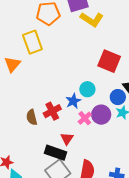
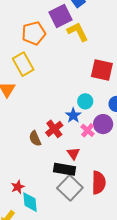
yellow L-shape: (92, 19) -> (78, 32), turned -140

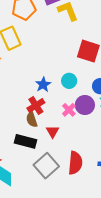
blue star: (73, 115) -> (43, 85), moved
brown semicircle: (35, 138) -> (32, 119), moved
black rectangle: (64, 169) -> (25, 141), moved

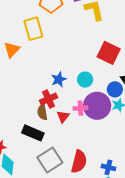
purple circle: (85, 105) -> (97, 106), size x1.4
pink cross: (69, 110) -> (80, 108), turned 32
red triangle: (53, 132) -> (63, 116), moved

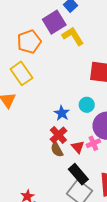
pink cross: (80, 108) -> (93, 143), moved
black rectangle: (33, 133) -> (78, 174), moved, turned 45

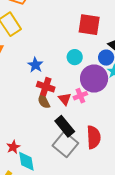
blue star: (62, 113) -> (35, 65), moved
red cross: (58, 135) -> (46, 87), turned -30

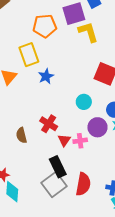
blue star: (35, 65) -> (46, 76), moved
purple circle: (94, 78) -> (97, 127), size x0.7
brown semicircle: (44, 101) -> (21, 135), moved

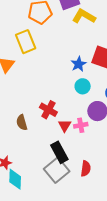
yellow L-shape: (88, 32) -> (84, 16), turned -40
blue star: (46, 76) -> (79, 64), moved
red semicircle: (83, 184) -> (86, 169), size x0.7

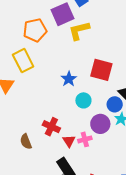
yellow L-shape: (84, 16) -> (79, 31), turned -40
blue star: (79, 64) -> (69, 79), moved

